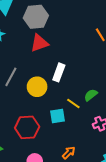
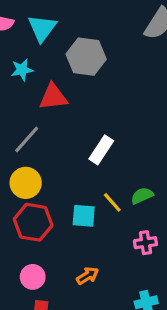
red triangle: (39, 43) -> (53, 97), moved
yellow circle: (37, 87) -> (26, 183), moved

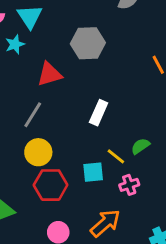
gray hexagon: (86, 57) -> (88, 43), moved
cyan star: (22, 70) -> (15, 44), moved
pink cross: (145, 243) -> (129, 185), moved
orange arrow: (88, 276) -> (105, 223), size x1.6

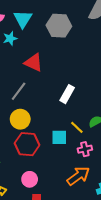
gray hexagon: (88, 43) -> (59, 26), moved
red triangle: (49, 74) -> (33, 63), turned 36
orange arrow: (105, 223) -> (78, 176), moved

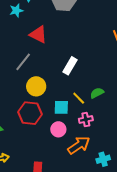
yellow circle: (20, 119) -> (36, 86), moved
pink circle: (30, 179) -> (58, 129), moved

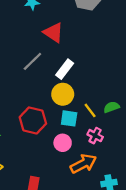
white rectangle: (70, 66) -> (65, 69), moved
yellow circle: (36, 86) -> (63, 94), moved
pink cross: (86, 119) -> (95, 136), turned 32

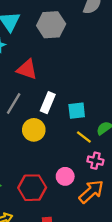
yellow circle: (63, 94) -> (34, 130), moved
cyan square: (69, 118) -> (77, 111), moved
red hexagon: (33, 120) -> (32, 188), moved

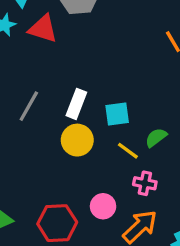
red triangle: (27, 69) -> (43, 29), moved
yellow circle: (34, 130) -> (77, 140), moved

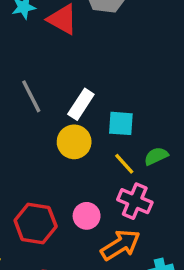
gray line: (29, 106) -> (31, 96), turned -68
pink cross: (145, 183) -> (135, 201), size x1.4

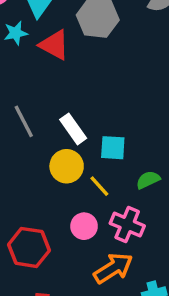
white rectangle: (81, 104) -> (73, 129), turned -68
yellow line: (124, 164) -> (99, 186), moved
pink circle: (87, 216) -> (84, 226), moved

